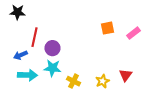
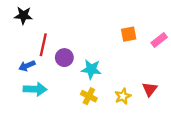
cyan star: (52, 68) -> (91, 69), moved

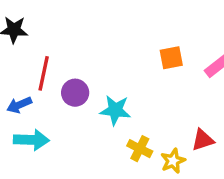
red triangle: (150, 89) -> (203, 140), turned 35
yellow cross: (89, 96) -> (140, 149), moved
yellow star: (123, 96) -> (173, 161), moved

